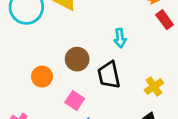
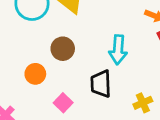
cyan arrow: (120, 38) -> (118, 50), size x1.5
brown circle: (77, 59) -> (63, 49), moved

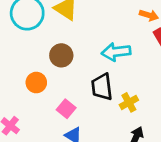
cyan arrow: (118, 50) -> (116, 52), turned 84
yellow cross: (143, 103) -> (129, 102), moved

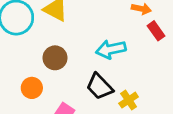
black trapezoid: (102, 87) -> (99, 86), turned -32

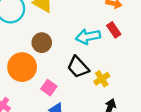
red rectangle: (156, 31) -> (114, 30), moved
orange circle: (32, 88) -> (22, 67), size x1.6

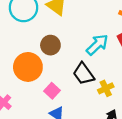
cyan arrow: (88, 37) -> (97, 45), turned 140

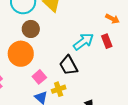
brown circle: (50, 45) -> (31, 29), moved
yellow cross: (106, 88) -> (59, 89), moved

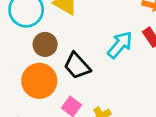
black trapezoid: (68, 65) -> (77, 66), moved

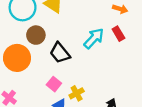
orange circle: (39, 81) -> (17, 58), moved

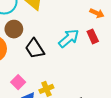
pink square: (54, 84) -> (18, 82), moved

